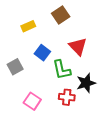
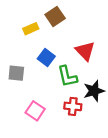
brown square: (61, 15) -> (55, 17), moved
gray square: (15, 67) -> (16, 73), turned 35

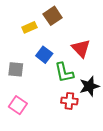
pink square: (35, 111) -> (18, 105), moved

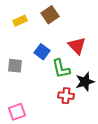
yellow rectangle: (29, 27) -> (20, 21), moved
pink square: (18, 105) -> (17, 112), moved, turned 36

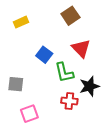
brown square: (50, 15) -> (70, 16), moved
gray square: (15, 66) -> (16, 84), moved
pink square: (17, 112) -> (29, 114), moved

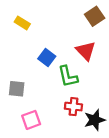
brown square: (70, 16) -> (95, 16), moved
yellow rectangle: (21, 22) -> (22, 23), turned 56
black star: (89, 86) -> (95, 120), moved

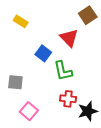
red triangle: (86, 51) -> (69, 38), moved
pink square: (31, 120) -> (29, 111), turned -30

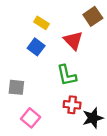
yellow rectangle: (21, 21) -> (41, 23), moved
blue square: (43, 53) -> (36, 47), moved

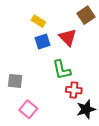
blue square: (36, 47) -> (42, 41), moved, turned 35
red cross: (72, 105) -> (74, 90), moved

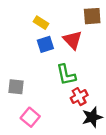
brown square: (86, 15) -> (92, 16), turned 30
red cross: (74, 90) -> (79, 97), turned -35

